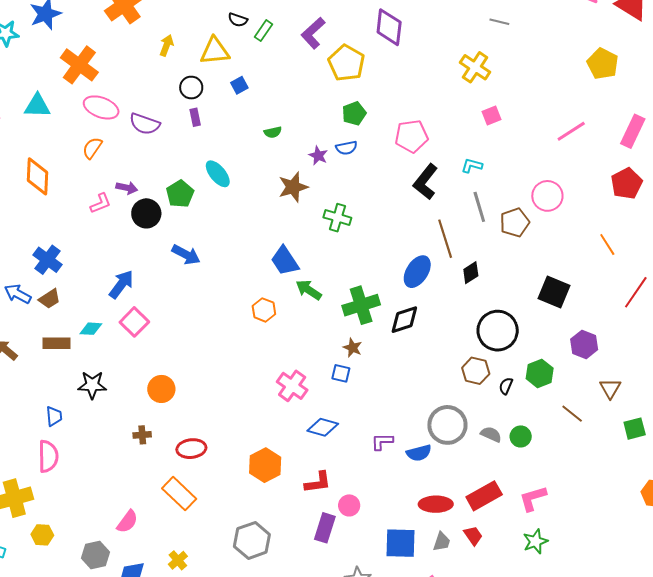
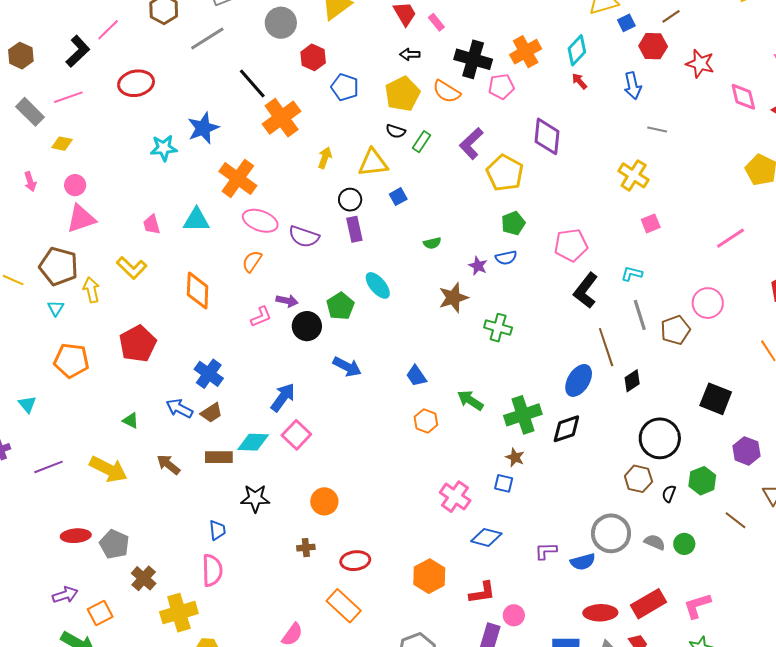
purple rectangle: (195, 117) -> (354, 229), size x1.4
blue trapezoid: (285, 261) -> (416, 376), moved, size x0.7
cyan diamond: (91, 329) -> (253, 442), size x1.4

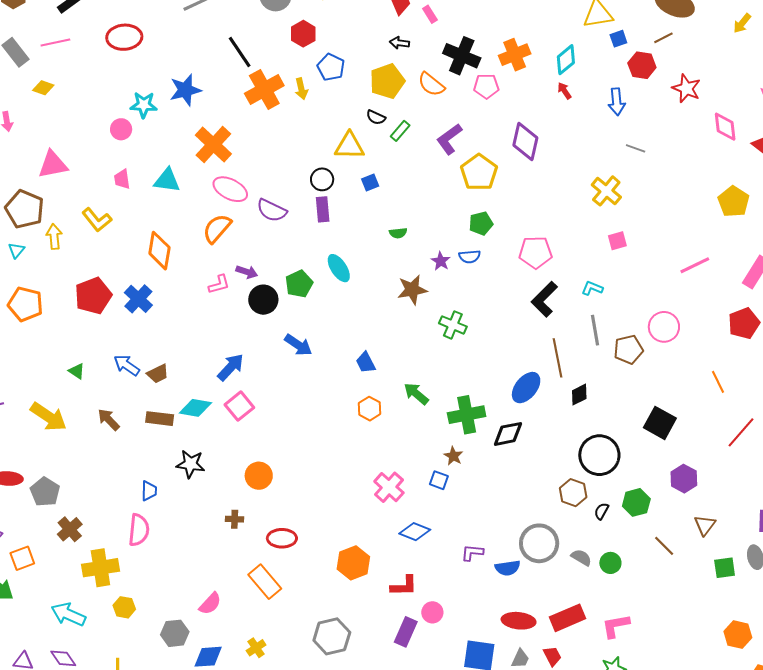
yellow arrow: (325, 158) -> (301, 89), moved, turned 140
pink circle: (75, 185) -> (121, 129), moved
orange semicircle: (252, 261) -> (217, 228), size x1.4
blue cross: (209, 374) -> (138, 299), moved

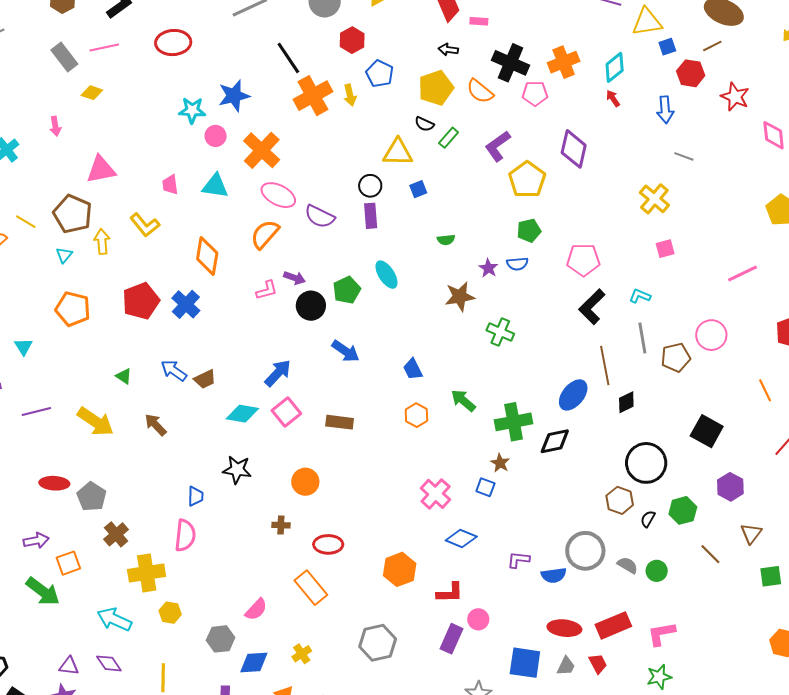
pink rectangle: (430, 14) -> (479, 21), turned -54
pink circle: (121, 129) -> (216, 136), moved
brown rectangle: (160, 419) -> (340, 422), moved

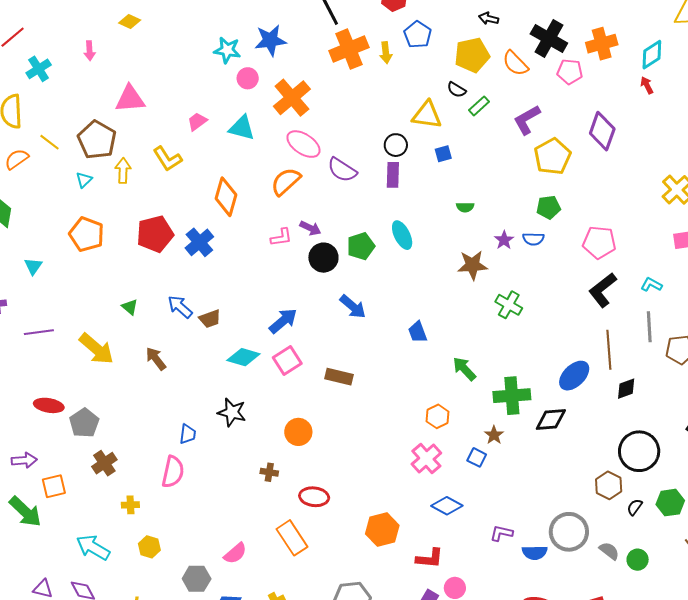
pink trapezoid: (170, 185) -> (197, 122), turned 55
orange hexagon: (416, 415) -> (438, 416), moved
yellow cross: (147, 573) -> (130, 505), size x0.5

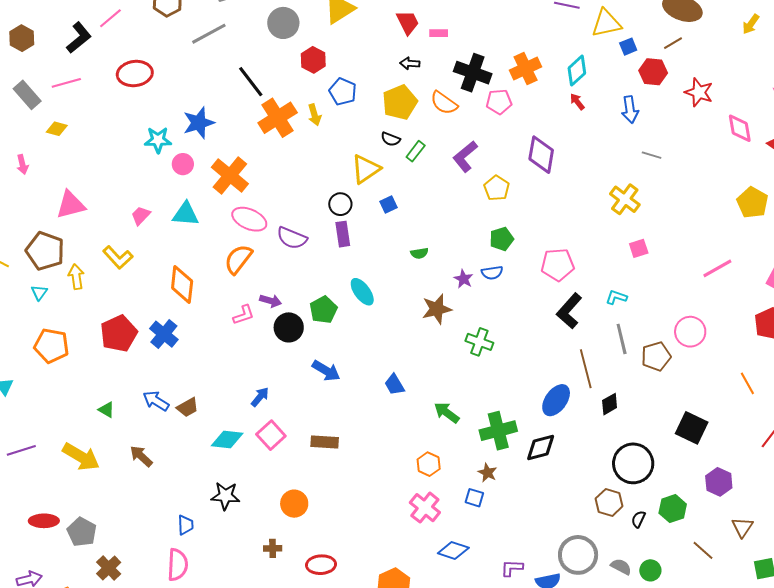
yellow triangle: (427, 115) -> (366, 169), turned -32
yellow pentagon: (552, 156) -> (497, 188), size x0.7
blue arrow: (283, 321) -> (260, 397), size x0.7

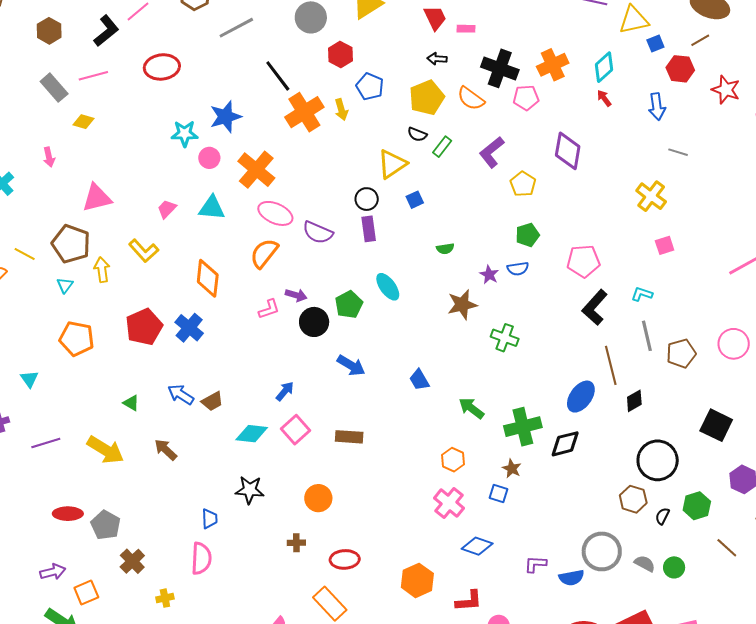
pink circle: (690, 332) -> (734, 344), moved

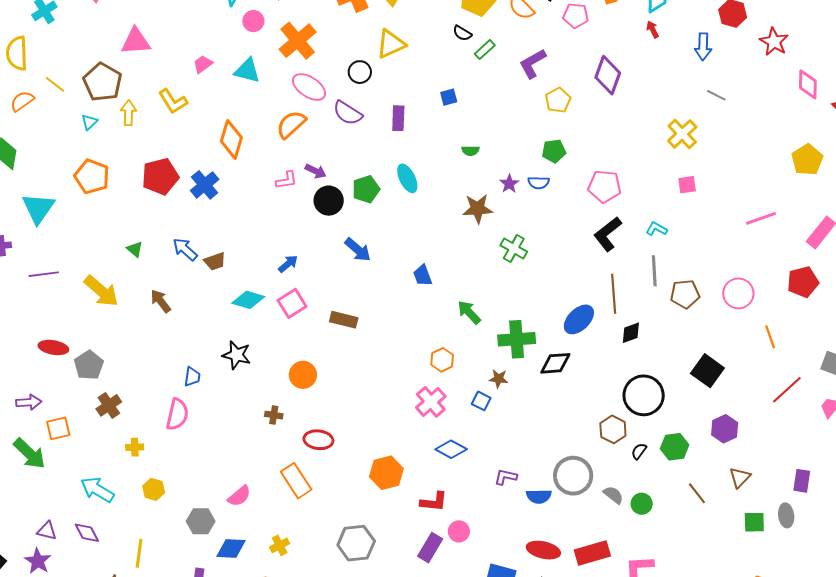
yellow triangle: (392, 164) -> (391, 44), moved
black circle: (367, 199) -> (360, 72), moved
cyan triangle: (29, 379) -> (38, 208), size x1.8
brown star: (512, 469) -> (499, 379), turned -30

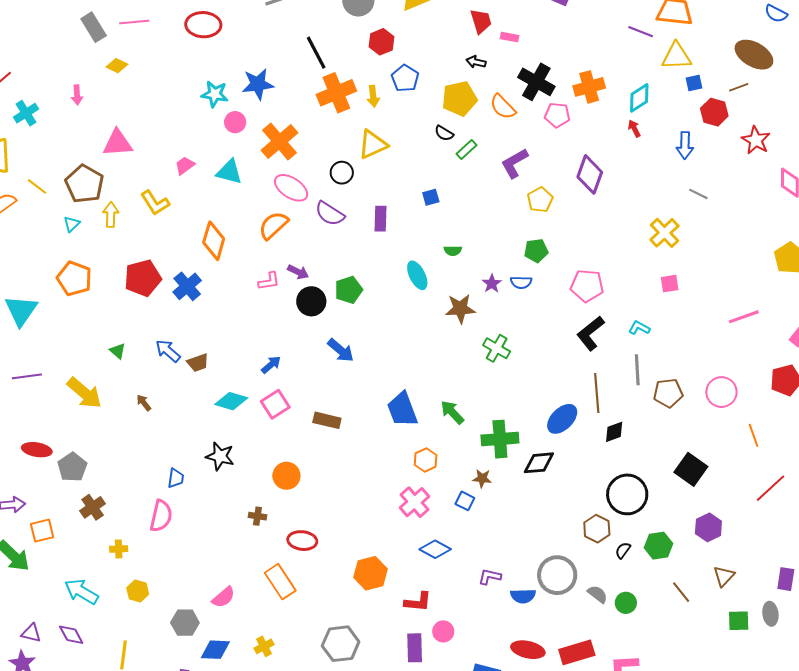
cyan ellipse: (407, 178) -> (417, 275), moved
blue trapezoid: (423, 275) -> (402, 410), moved, size x1.6
brown arrow: (161, 301) -> (144, 403), size x0.7
purple rectangle: (430, 548) -> (415, 648), turned -32

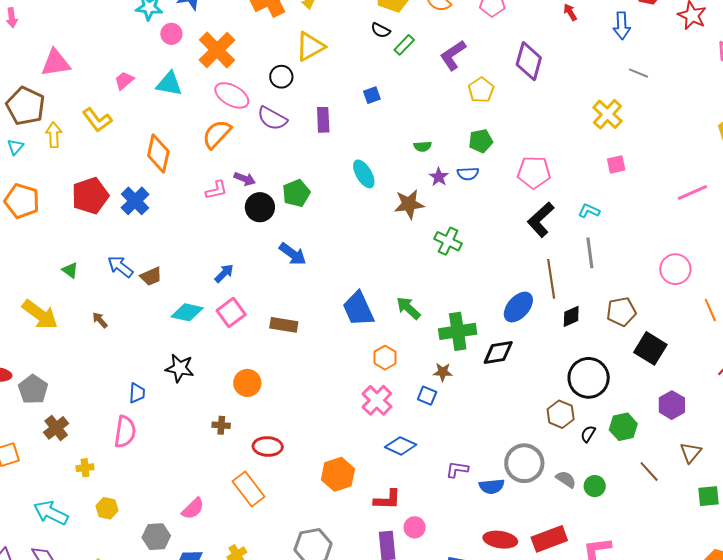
green semicircle: (453, 251) -> (423, 146), moved
brown pentagon: (668, 393) -> (621, 312), moved

